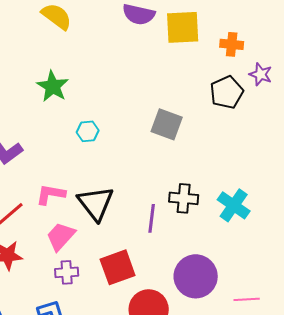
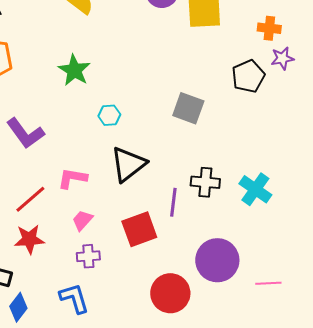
orange cross: (232, 44) -> (269, 28), moved
purple star: (261, 74) -> (282, 58), turned -30
black triangle: (96, 203) -> (128, 164), moved, turned 30
pink trapezoid: (61, 236) -> (82, 220), size x0.7
red square: (118, 267) -> (139, 229), moved

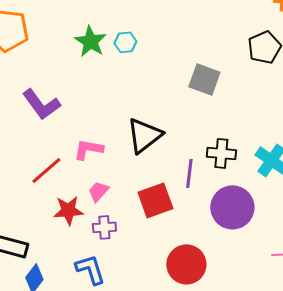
cyan hexagon: (109, 115) -> (125, 42), moved
red star: (29, 239) -> (68, 210), moved
purple circle: (217, 260) -> (232, 207), moved

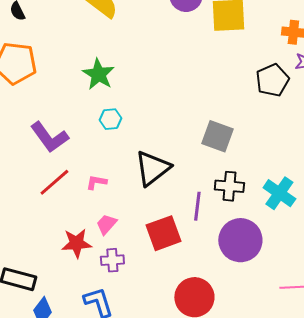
cyan hexagon: (125, 42) -> (110, 119), moved
gray square: (204, 79) -> (217, 136), moved
pink L-shape: (88, 149) -> (96, 182), size x0.7
red line: (46, 170) -> (54, 182), moved

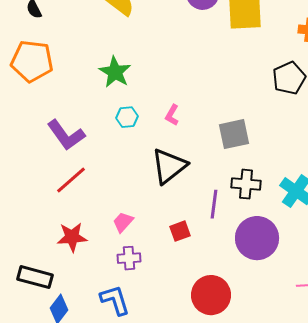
gray square: (217, 136) -> (234, 134), turned -32
pink L-shape: (96, 182) -> (172, 115), moved, turned -70
red square: (163, 233) -> (180, 231), size x0.6
red star: (76, 243) -> (72, 237), moved

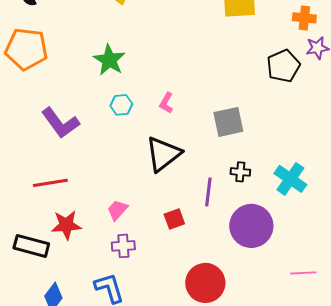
red line: (71, 180) -> (50, 183), moved, turned 32
black cross: (246, 184) -> (240, 172), size x0.7
black rectangle: (35, 277) -> (31, 246), moved

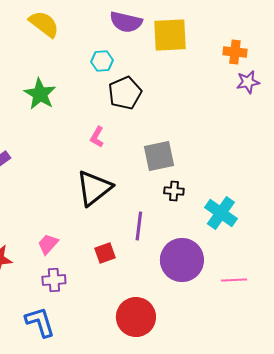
black pentagon: (283, 66) -> (125, 93), moved
cyan hexagon: (121, 105) -> (102, 61), moved
black cross: (240, 172) -> (174, 191), moved
pink line: (303, 273) -> (234, 280), moved

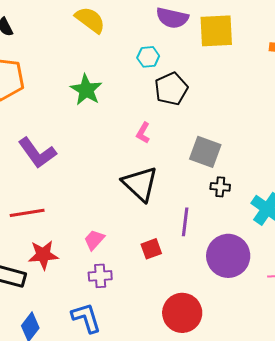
gray square: (159, 156) -> (205, 152), turned 32
black triangle: (94, 188) -> (140, 184), turned -39

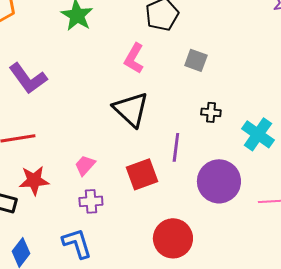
pink L-shape: (143, 133) -> (134, 58), size x1.4
gray square: (205, 152) -> (196, 60), moved, size x0.7
red square: (151, 249) -> (142, 174), size x1.5

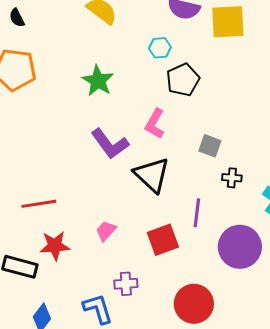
gray square: (196, 60) -> (210, 146), moved
purple L-shape: (28, 78) -> (110, 144), moved
purple cross: (91, 201) -> (126, 284), moved

